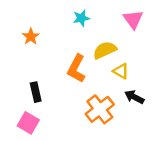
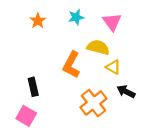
pink triangle: (133, 19) -> (112, 22), moved
orange star: (31, 37) -> (38, 21), moved
yellow semicircle: (105, 50) -> (98, 47), turned 40

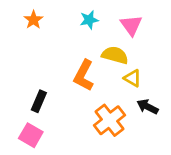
orange star: (38, 21) -> (33, 20), moved
black rectangle: (33, 87) -> (39, 101), turned 36

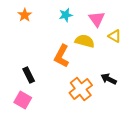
yellow triangle: (133, 78) -> (115, 36), moved
black rectangle: (39, 101) -> (29, 75), turned -49

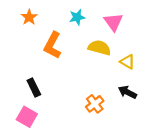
yellow triangle: (115, 36) -> (127, 62), moved
orange L-shape: (62, 56) -> (53, 45), moved
orange cross: (81, 89) -> (95, 104), size x0.7

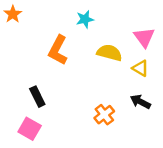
orange star: (29, 17) -> (13, 14), moved
pink triangle: (113, 22) -> (144, 37), moved

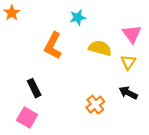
yellow triangle: (140, 68) -> (128, 62), turned 35

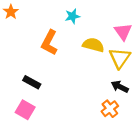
yellow triangle: (128, 62) -> (120, 58), size x1.5
black rectangle: (34, 88) -> (32, 82), turned -35
orange cross: (95, 105) -> (110, 109), moved

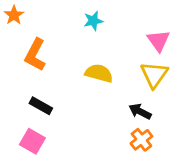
orange L-shape: (49, 43) -> (35, 55), moved
yellow semicircle: (93, 45) -> (99, 73), moved
black arrow: (120, 87) -> (140, 111), moved

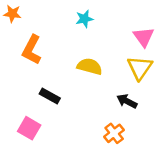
orange star: (14, 15) -> (12, 14), turned -30
black rectangle: (41, 106) -> (50, 96), moved
orange cross: (141, 140) -> (114, 133), moved

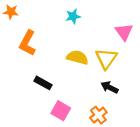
yellow triangle: (140, 68) -> (106, 59), moved
pink square: (29, 128) -> (61, 111), moved

